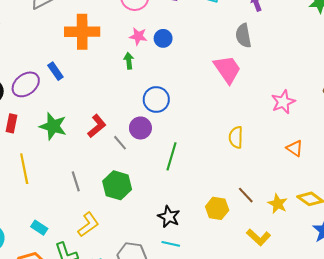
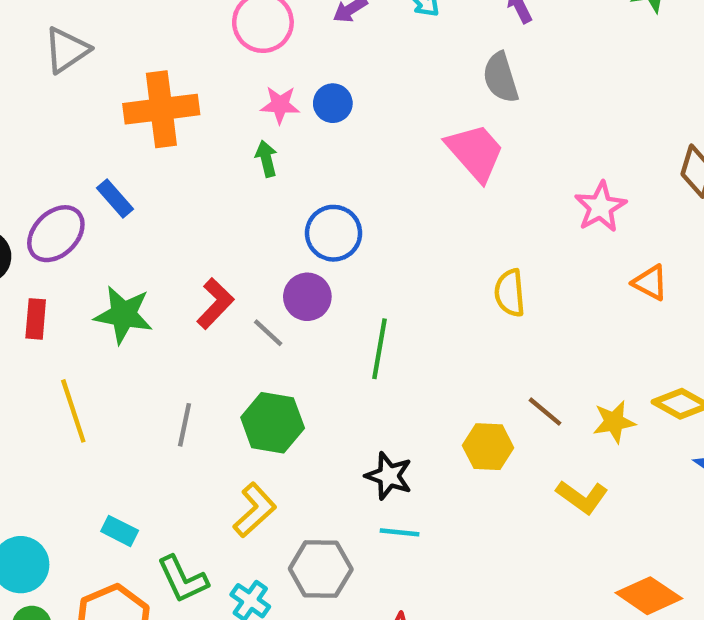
orange triangle: (295, 148) -> (650, 283), moved
gray line: (76, 181) -> (185, 425), turned 36
yellow star: (278, 204) -> (614, 422), turned -30
yellow L-shape: (88, 225) -> (255, 510), moved

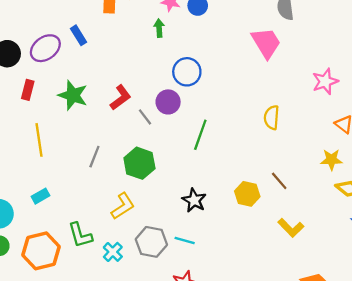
yellow star: (614, 422) -> (331, 160), moved
cyan rectangle: (120, 531) -> (40, 196), moved, turned -66
cyan line: (400, 532) -> (185, 240), moved

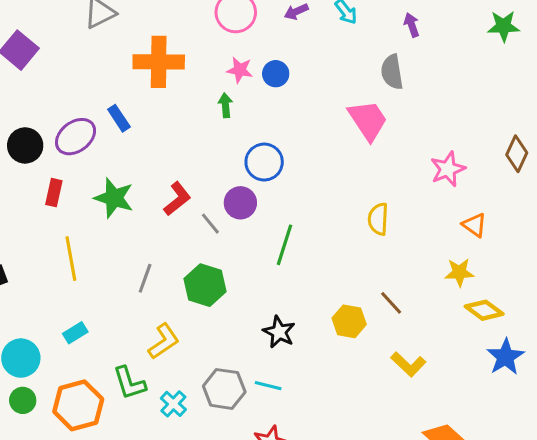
yellow L-shape: (123, 206) -> (164, 341), moved

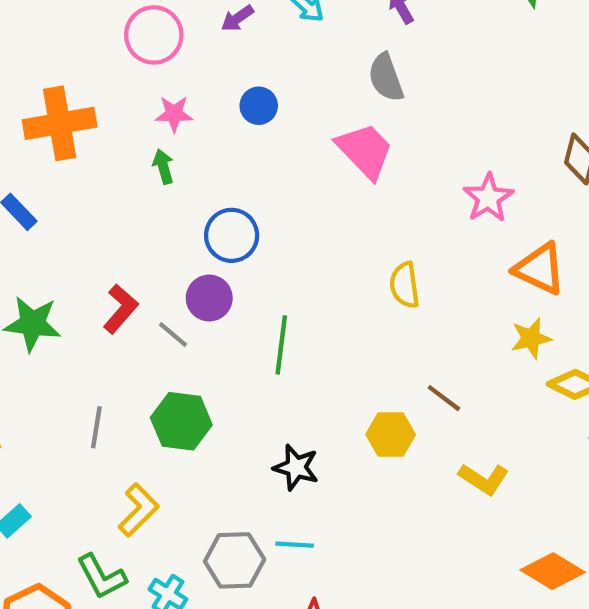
blue circle: (276, 74) -> (259, 106), moved
orange triangle: (474, 225) -> (540, 269), size x1.5

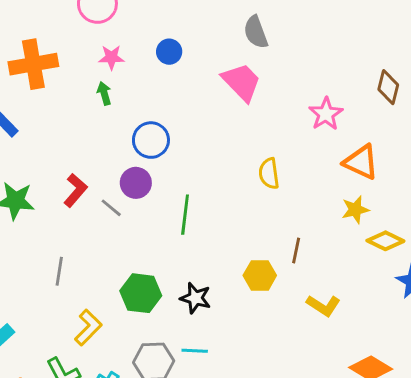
brown line: (444, 398) -> (296, 250), turned 65
green hexagon: (181, 421) -> (141, 293), moved

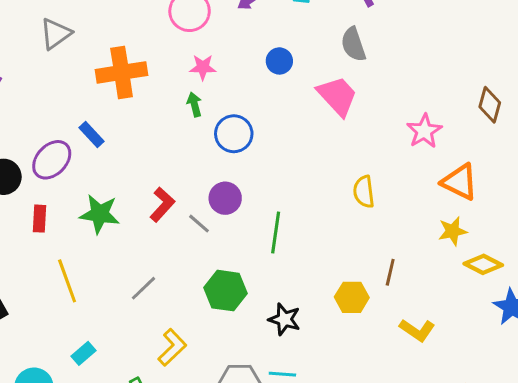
blue circle: (169, 52) -> (279, 61), moved
blue circle: (151, 140) -> (234, 134), moved
gray line: (59, 271) -> (143, 288), turned 36
green hexagon: (141, 293) -> (225, 291), moved

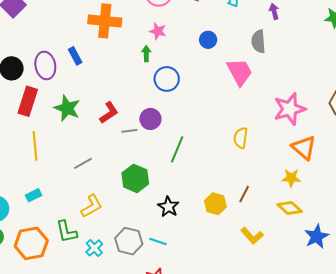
pink star: (424, 131) -> (290, 109), size x1.4
purple ellipse: (52, 160) -> (45, 65), turned -68
red rectangle: (40, 219) -> (28, 101), size x1.6
gray line: (199, 224) -> (129, 131), turned -63
yellow diamond: (483, 264) -> (290, 208), moved

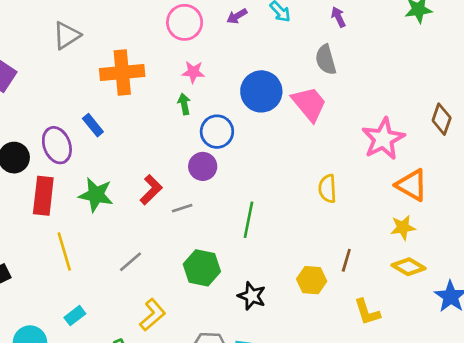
blue circle: (208, 40) -> (261, 91), moved, size x1.8
purple circle: (150, 119) -> (203, 166), moved
yellow L-shape: (252, 236) -> (367, 312), turned 35

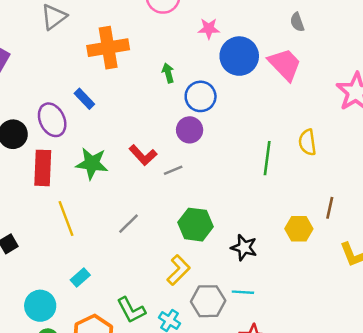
gray semicircle: (326, 60) -> (297, 22), size x0.7
pink star: (193, 72) -> (209, 29), moved
red L-shape: (151, 190) -> (143, 155), turned 96
green line: (248, 220) -> (267, 158), moved
yellow L-shape: (153, 315) -> (178, 270), moved

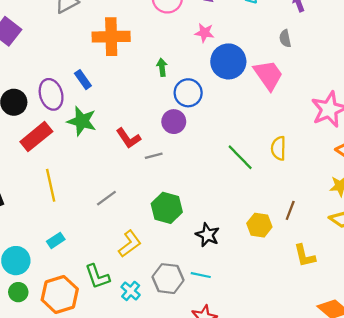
green line: (267, 158) -> (240, 157), turned -60
green star: (92, 164) -> (82, 121), moved
red rectangle: (43, 168) -> (36, 137), turned 40
yellow L-shape: (178, 270) -> (130, 244), moved

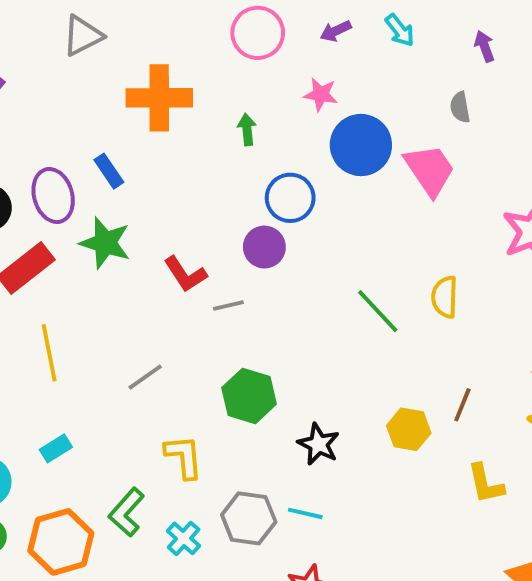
green arrow: (162, 67) -> (247, 130), moved
yellow L-shape: (130, 244) -> (184, 457), turned -60
green L-shape: (97, 276) -> (127, 512), turned 60

